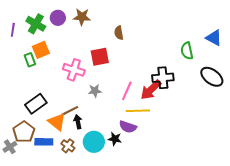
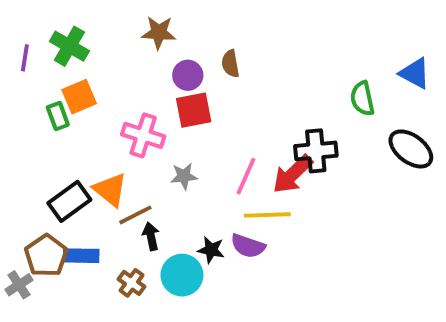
purple circle: (58, 18) -> (188, 75), moved
orange triangle: (57, 122) -> (110, 190), moved
black star: (115, 139) -> (211, 250), moved
blue rectangle: (44, 142) -> (81, 256), moved

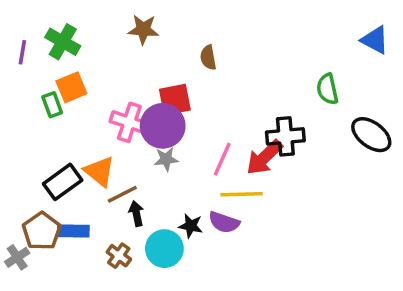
blue triangle: (415, 73) -> (375, 40), moved
purple circle: (188, 75) -> (163, 126), moved, size x1.6

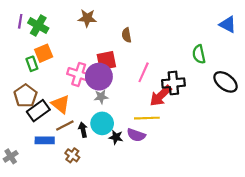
purple line: (22, 52) -> (20, 21), moved
pink line: (222, 159) -> (144, 72), moved
brown line: (122, 194) -> (65, 126), moved
brown pentagon: (42, 231) -> (26, 96), moved
cyan circle: (164, 249) -> (102, 123), moved

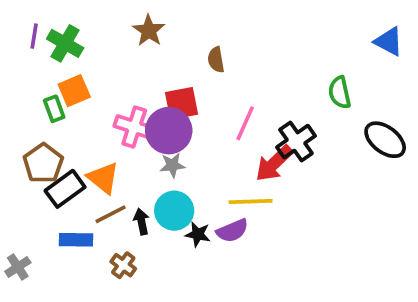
brown star: (87, 18) -> (149, 31), turned 30
black cross: (173, 83) -> (296, 142), turned -30
purple semicircle: (136, 135) -> (232, 231), turned -42

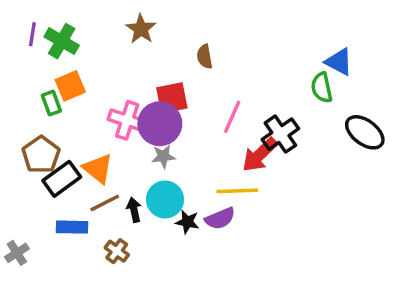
blue triangle: (389, 42) -> (339, 62), moved

